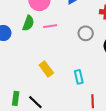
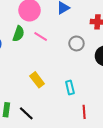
pink line: (50, 26) -> (41, 37), turned 40

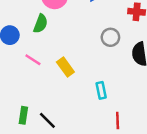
pink line: (41, 37) -> (33, 60), moved
yellow rectangle: (37, 80) -> (65, 67), moved

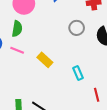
pink line: (33, 60) -> (17, 50), moved

